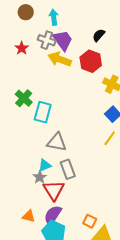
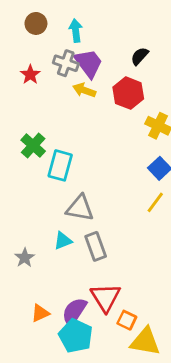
yellow arrow: (60, 59) -> (84, 90), size x0.7
gray star: (40, 177) -> (25, 258), moved
red triangle: (54, 190) -> (106, 297), moved
orange triangle: (29, 216) -> (40, 313), turned -40

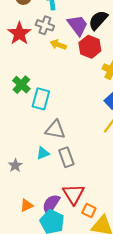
black semicircle: (140, 56) -> (98, 20), size x1.5
purple trapezoid: (88, 63) -> (78, 25), moved
red star: (30, 75) -> (19, 33), size x1.6

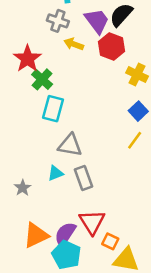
red star: (19, 33) -> (27, 59), moved
green cross: (21, 85) -> (42, 79), moved
orange triangle: (26, 205) -> (36, 235), size x1.6

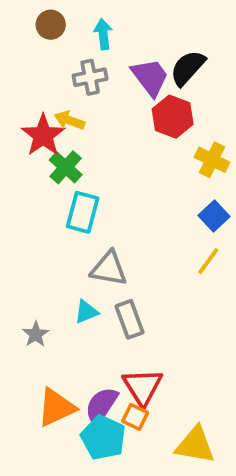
gray cross: (58, 21) -> (90, 77), turned -30
yellow arrow: (74, 44) -> (69, 120), moved
orange square: (110, 241) -> (135, 417), moved

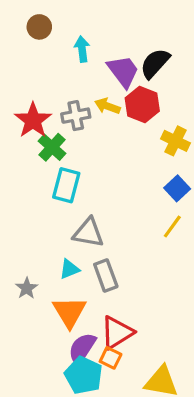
cyan arrow: (103, 34) -> (82, 49), moved
gray cross: (90, 77) -> (76, 116), moved
yellow arrow: (69, 120) -> (107, 106), moved
red triangle: (143, 387) -> (117, 333), turned 30
orange triangle: (56, 407) -> (69, 312), moved, turned -36

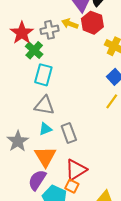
gray triangle: (88, 233) -> (44, 105), moved
gray star: (27, 288) -> (18, 141), size x1.5
purple semicircle: (82, 348) -> (37, 180), moved

